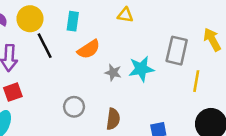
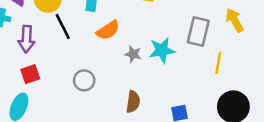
gray circle: (74, 107) -> (84, 80), moved

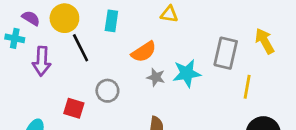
orange semicircle: (108, 30) -> (144, 52), moved
red square: (30, 74) -> (74, 108), moved, turned 36
gray circle: (84, 80) -> (107, 91), moved

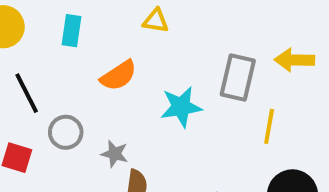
yellow arrow: (265, 41) -> (294, 60), turned -60
black line: (81, 48) -> (27, 93), moved
gray star: (156, 77) -> (115, 154), moved

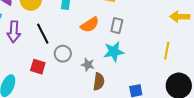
gray rectangle: (238, 78) -> (117, 26), moved, size x0.7
cyan star: (181, 107) -> (114, 52), moved

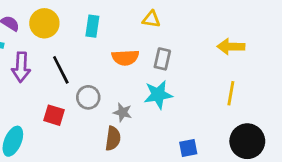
yellow arrow: (180, 17) -> (231, 47), moved
orange semicircle: (90, 25) -> (125, 58), turned 30
brown semicircle: (99, 82) -> (113, 138), moved

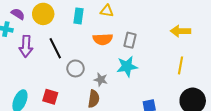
yellow triangle: (151, 19) -> (107, 11), moved
red square: (54, 115) -> (50, 97), moved

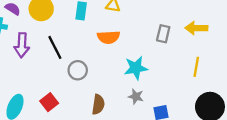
gray rectangle: (130, 40) -> (163, 34), moved
gray star: (101, 80) -> (136, 96), moved
red square: (50, 97) -> (49, 102), turned 35

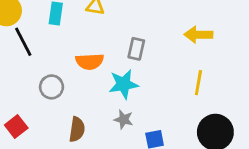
gray rectangle: (163, 34) -> (136, 49), moved
orange semicircle: (108, 37) -> (90, 62), moved
black line: (55, 47) -> (23, 42), moved

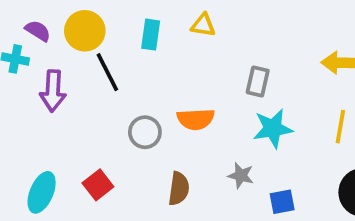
orange semicircle: (90, 62) -> (196, 119), moved
cyan star: (124, 84) -> (273, 128), moved

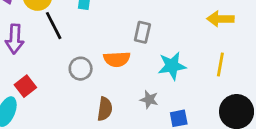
gray rectangle: (258, 82) -> (142, 32), moved
red square: (98, 185) -> (25, 86), moved

